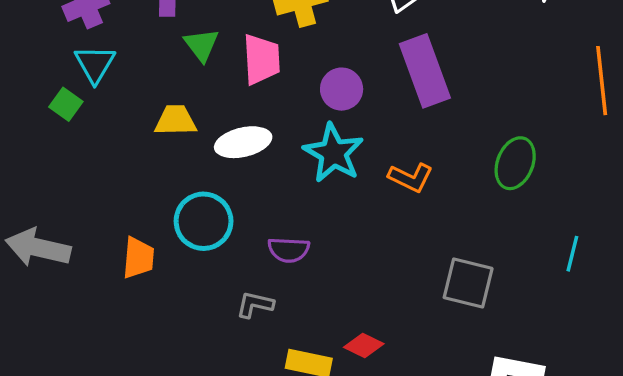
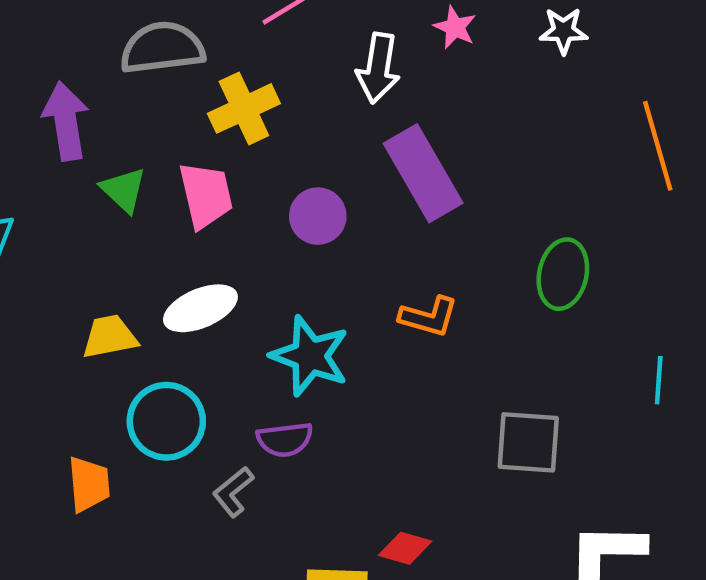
yellow trapezoid: (176, 120) -> (110, 337), moved
cyan star: (333, 153) -> (310, 356), moved
gray L-shape: (255, 305) -> (233, 492), moved, turned -42

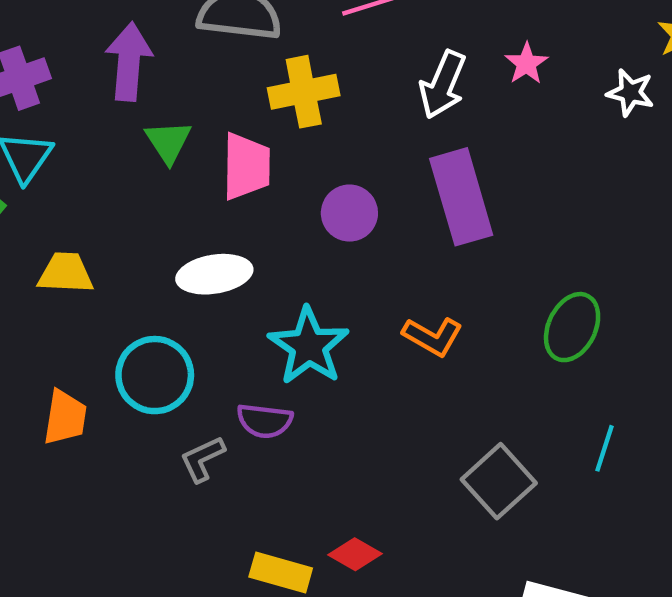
yellow trapezoid: (110, 337) -> (66, 273), moved
cyan line: (659, 380) -> (605, 448), moved
gray square: (528, 442) -> (499, 481), turned 30

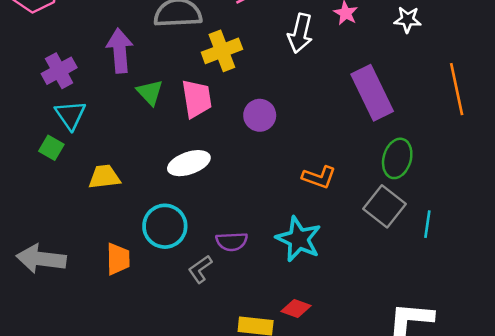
purple rectangle: (461, 197) -> (372, 93), moved
cyan star: (309, 346) -> (299, 239), moved
gray square: (499, 481) -> (385, 206), moved

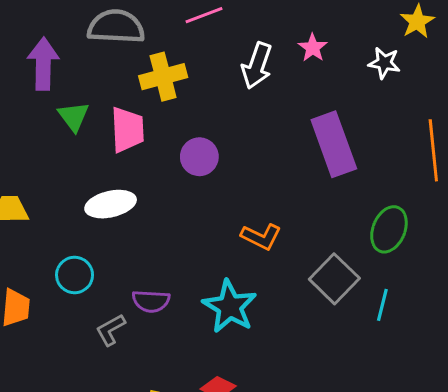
green ellipse: (397, 158) -> (389, 229), moved
cyan circle: (165, 226) -> (75, 275), size x0.7

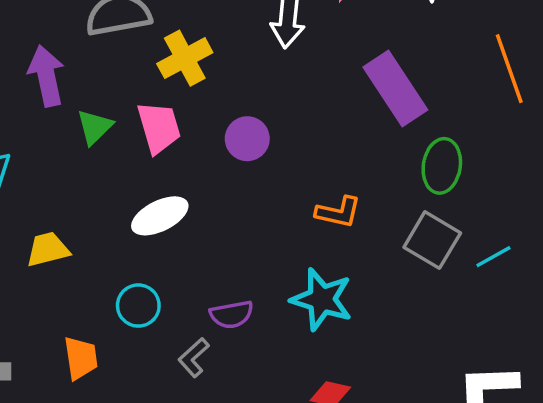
green triangle: (74, 116) -> (95, 127), turned 36
green ellipse: (389, 229) -> (442, 166), moved
cyan line: (382, 305) -> (493, 257), turned 60

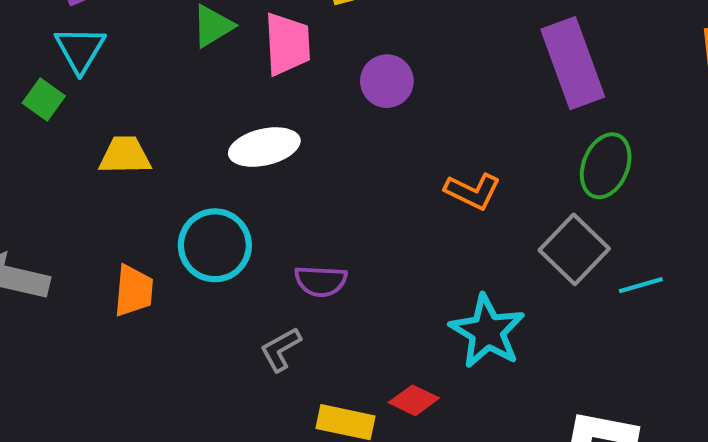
cyan star: (322, 299) -> (487, 331), moved
cyan circle: (138, 306) -> (215, 245), size x1.4
gray L-shape: (194, 358) -> (281, 349), moved

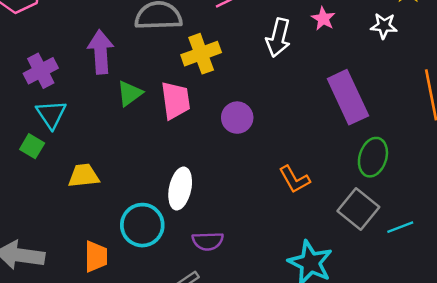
white ellipse: (264, 147) -> (180, 189), moved, turned -60
orange L-shape: (473, 191) -> (294, 179), turned 40

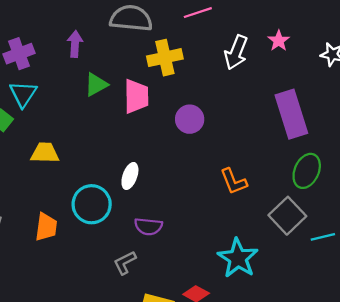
purple arrow: (101, 52) -> (75, 44), size x0.7
white ellipse: (180, 189) -> (130, 176), size x0.7

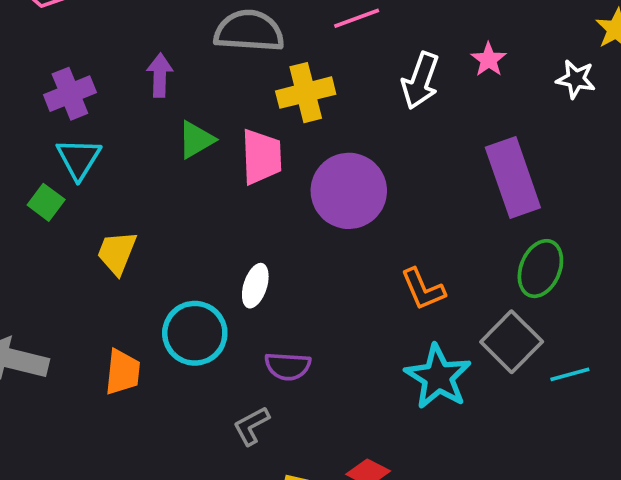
purple circle: (190, 119) -> (349, 191), size x1.6
yellow trapezoid: (45, 153) -> (117, 253), turned -68
cyan star: (238, 258) -> (438, 377), moved

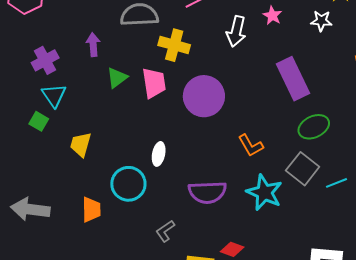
yellow cross: (306, 93) -> (174, 45), turned 36
green ellipse: (540, 269) -> (314, 127), turned 48
purple semicircle: (288, 366) -> (207, 192), moved, size x1.5

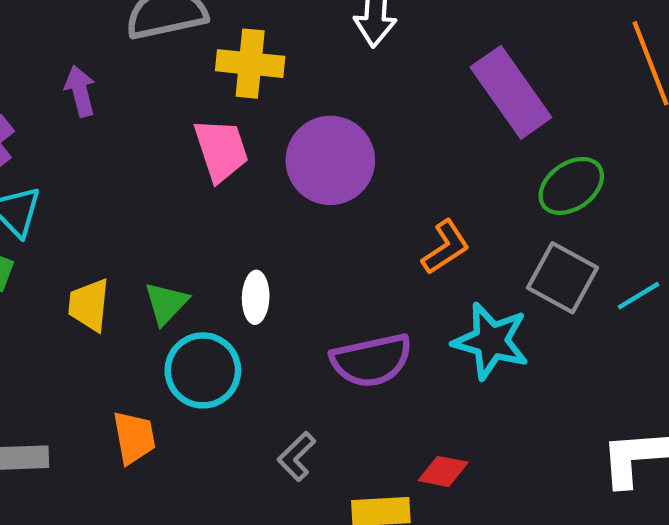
green triangle: (117, 78) -> (166, 303), moved
orange L-shape: (251, 145) -> (446, 247), turned -84

